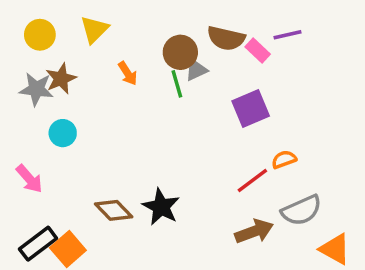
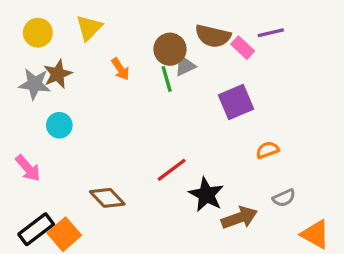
red line: (252, 181) -> (172, 170), moved
black star: (161, 207) -> (206, 195), moved
gray semicircle: (302, 210) -> (284, 198), size x0.6

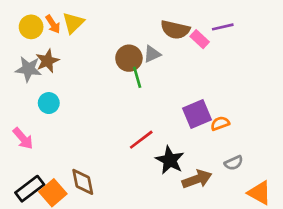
brown circle: (170, 49) -> (129, 58), moved
orange arrow: (120, 69) -> (53, 24), moved
green line: (167, 79) -> (137, 77), moved
purple square: (236, 102) -> (197, 114), moved
brown diamond: (107, 198) -> (83, 182), moved, turned 32

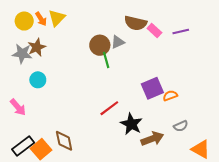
purple line: (223, 27) -> (181, 32), moved

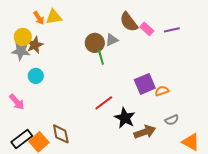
yellow triangle: (57, 18) -> (54, 17), turned 36
yellow circle: (24, 21) -> (23, 37), moved
brown semicircle: (136, 23) -> (129, 22), turned 40

